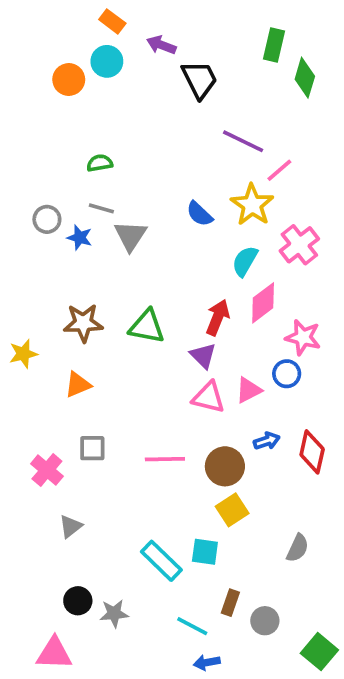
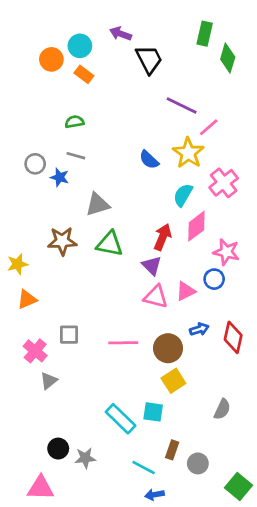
orange rectangle: (112, 21) -> (84, 74), moved
gray triangle: (130, 236) -> (98, 204), moved, turned 40
orange triangle: (78, 385) -> (27, 299), moved
gray triangle: (71, 526) -> (49, 381), moved

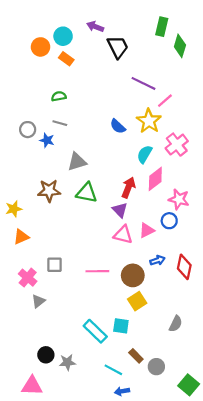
brown rectangle: (172, 450) -> (136, 356), turned -64

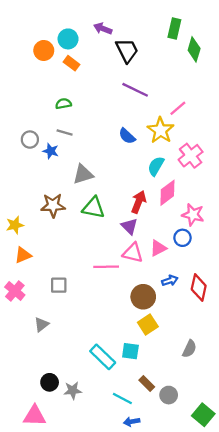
purple line: (143, 83) -> (135, 90), moved
pink line: (97, 271) -> (106, 267), moved
pink cross: (28, 278) -> (15, 291), moved

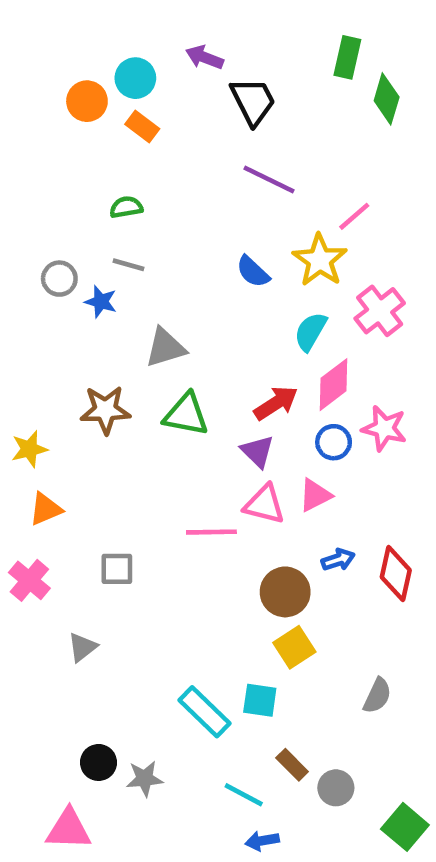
red arrow: (139, 202) -> (276, 403), turned 35
blue circle: (183, 238) -> (334, 442), moved

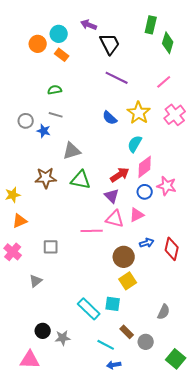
pink line: (354, 216) -> (164, 82), moved
pink cross: (380, 311) -> (175, 115), moved
gray semicircle: (377, 696) -> (164, 312), moved

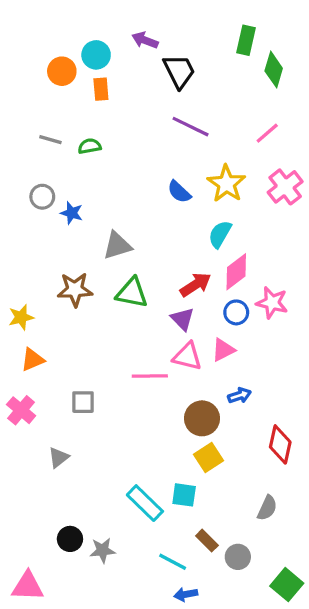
orange rectangle: (62, 55) -> (101, 89), turned 48
gray line: (56, 115) -> (50, 140), moved
red diamond: (172, 249) -> (280, 444), moved
pink triangle: (30, 360) -> (28, 586), moved

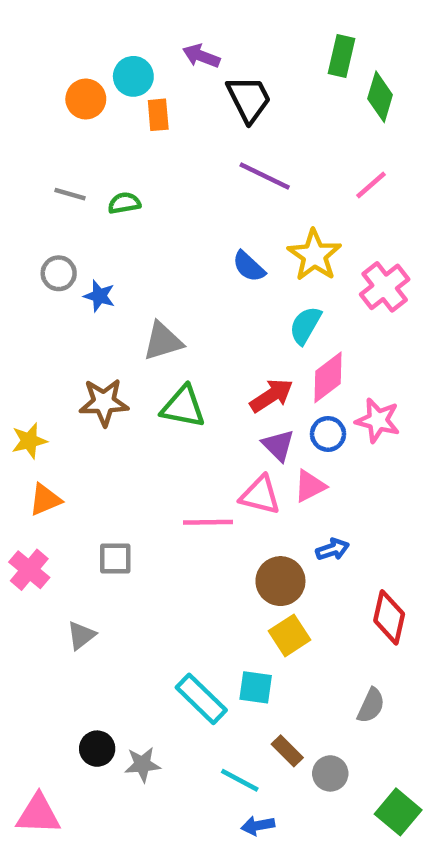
orange rectangle: (101, 89) -> (158, 115), moved
pink cross: (285, 187) -> (385, 287), moved
purple triangle: (182, 319) -> (278, 445), moved

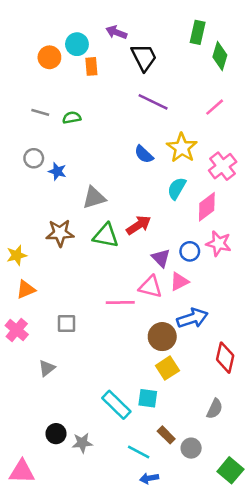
pink diamond: (328, 377) -> (207, 207), moved
red arrow: (271, 396) -> (139, 225), moved
blue arrow: (333, 549) -> (192, 318), size x1.6

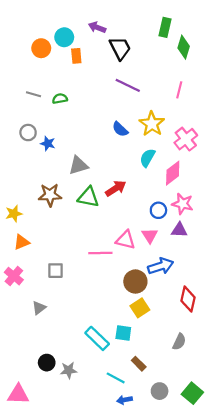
pink line: (215, 107) -> (179, 90), turned -35
purple triangle: (161, 258) -> (179, 230), moved, turned -42
pink triangle: (179, 282) -> (150, 236), turned -35
gray circle: (191, 448) -> (160, 391), moved

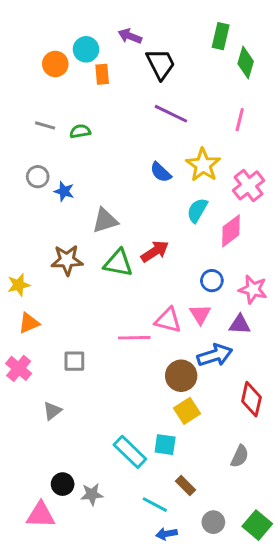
pink star: (183, 204) -> (253, 289), moved
purple triangle: (179, 230) -> (240, 325), moved
pink triangle: (18, 394) -> (41, 515), moved

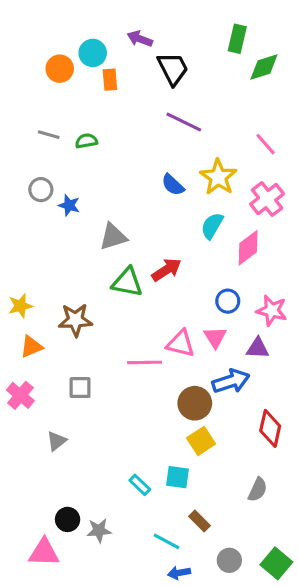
green diamond: (246, 62) -> (264, 67), turned 56
pink line: (240, 120) -> (265, 144), moved, turned -55
brown star: (67, 260) -> (75, 320), moved
cyan rectangle: (130, 452) -> (140, 485), size x0.6

